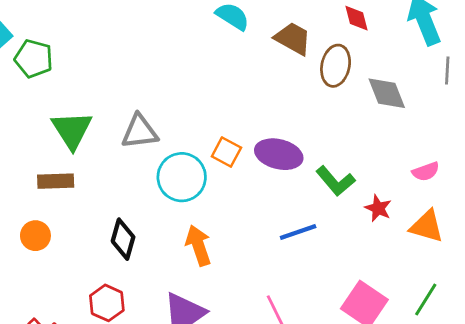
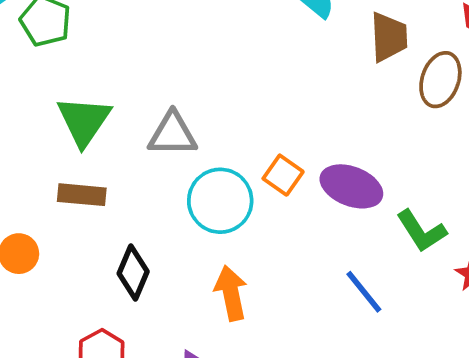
brown trapezoid: (293, 39) -> (389, 37), turned 51
brown rectangle: (56, 181) -> (82, 195), moved
blue line: (298, 232) -> (364, 292), turned 63

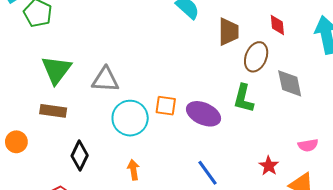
orange square: (283, 175) -> (166, 106), turned -30
green L-shape: (421, 231) -> (244, 98), moved, turned 44
orange arrow: (231, 293) -> (133, 170), size x0.7

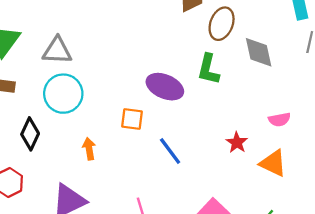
orange square: (166, 106) -> (132, 119), moved
cyan circle: (130, 118) -> (63, 94), moved

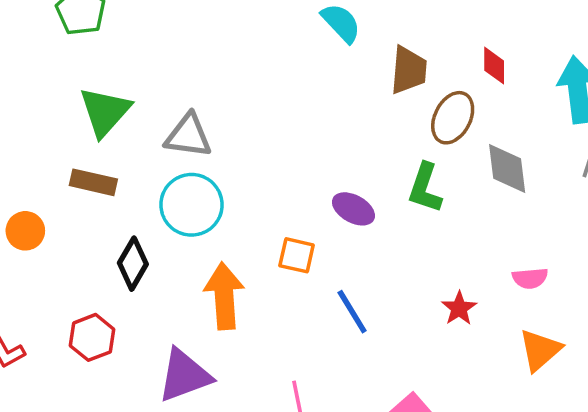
purple ellipse: (165, 87) -> (353, 209), size x0.7
orange arrow: (89, 149) -> (224, 296), size x1.8
orange triangle: (273, 163) -> (540, 350), moved, turned 48

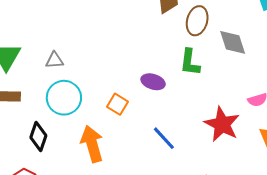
gray triangle: (188, 136) -> (54, 60), size x0.7
orange square: (297, 255) -> (117, 104), moved, turned 30
red star: (459, 308) -> (222, 124), size x1.8

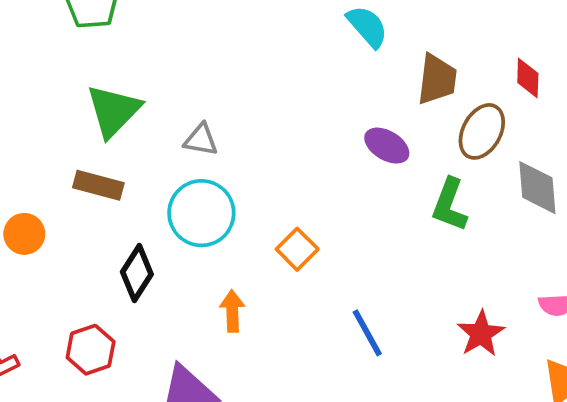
purple ellipse: (153, 82) -> (387, 146), moved
red star: (222, 124) -> (481, 334), size x0.7
orange arrow: (92, 144) -> (232, 311), size x0.6

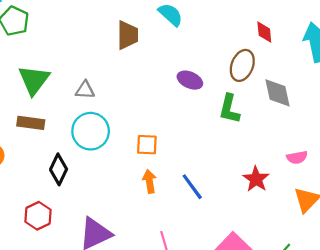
brown trapezoid: (437, 79) -> (128, 35), moved
orange square: (297, 249) -> (147, 145), turned -35
orange arrow: (232, 311) -> (149, 181), moved

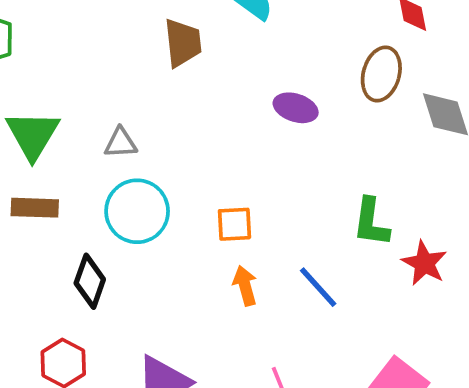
green L-shape: (229, 109) -> (371, 222), moved

